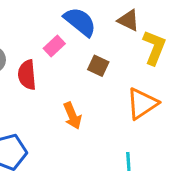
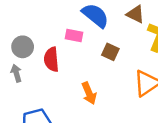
pink rectangle: (54, 46) -> (74, 36), turned 54

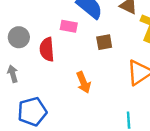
brown square: (110, 52) -> (104, 42), turned -35
gray arrow: (16, 73) -> (13, 74), moved

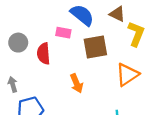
brown square: (104, 42) -> (95, 47), size x1.6
gray arrow: (13, 74) -> (13, 84), moved

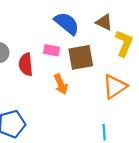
pink rectangle: (63, 33) -> (51, 50), moved
orange arrow: (77, 83) -> (61, 84), moved

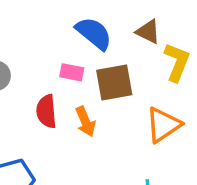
red semicircle: (26, 64) -> (46, 111), moved

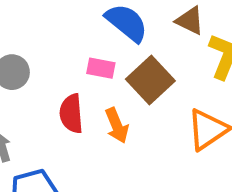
brown square: (114, 82) -> (150, 80), turned -33

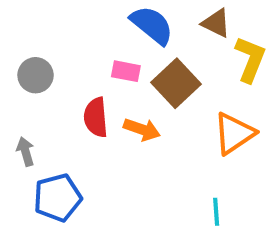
orange arrow: (117, 126) -> (142, 129), turned -48

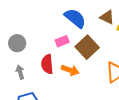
pink rectangle: (126, 71) -> (62, 41), turned -32
gray arrow: (25, 151) -> (20, 72), moved

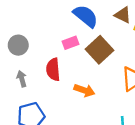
orange arrow: (70, 70) -> (84, 90), moved

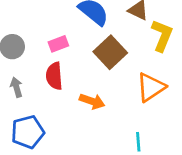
pink rectangle: (70, 43) -> (58, 44), moved

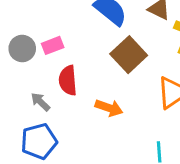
pink rectangle: (58, 44) -> (53, 45), moved
gray arrow: (16, 87) -> (40, 102), moved, turned -30

